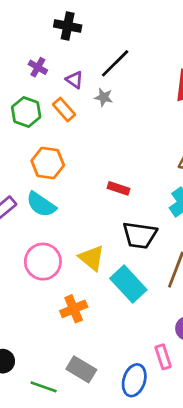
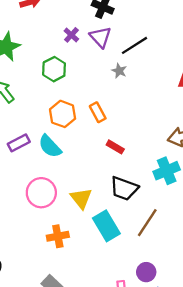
purple triangle: (75, 80) -> (100, 37), moved, size x1.5
orange rectangle: (64, 110) -> (98, 112), moved

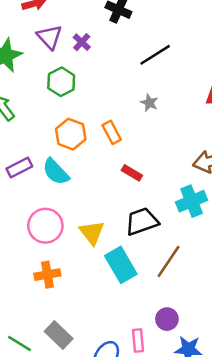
purple triangle: (100, 37) -> (49, 37), moved
gray star: (119, 71) -> (149, 103), moved
black trapezoid: (124, 188) -> (142, 221), turned 140
orange cross: (58, 236) -> (47, 275), moved

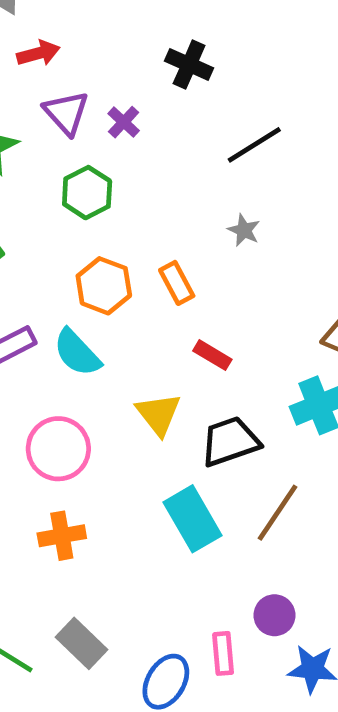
yellow triangle: (92, 233) -> (158, 414), moved

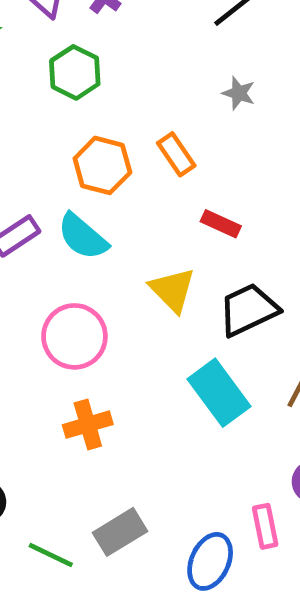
gray rectangle: (82, 643) -> (120, 532), turned -69

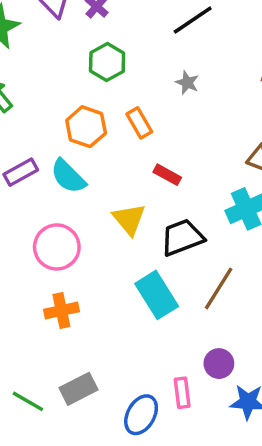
green hexagon: (75, 72) -> (107, 62), moved

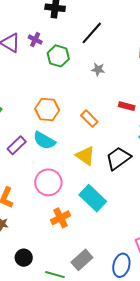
green hexagon: (107, 62) -> (58, 56), moved
orange rectangle: (139, 123) -> (89, 119), moved
red rectangle: (167, 175) -> (127, 106), moved
cyan rectangle: (157, 295) -> (93, 198), moved

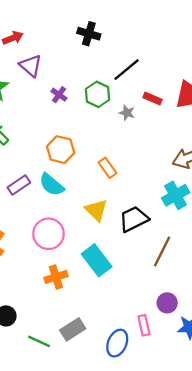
purple cross: (35, 40) -> (59, 95), moved
green hexagon: (58, 56) -> (98, 94), moved
red rectangle: (127, 106) -> (152, 99), moved

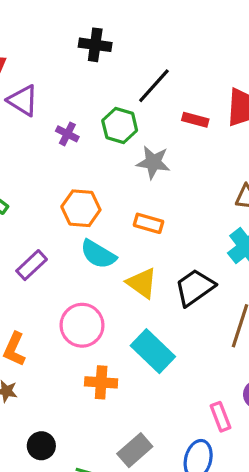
gray star: (127, 113) -> (153, 162), moved, size x1.5
orange rectangle: (108, 168) -> (149, 223), turned -30
cyan semicircle: (52, 185) -> (98, 254), moved
orange cross: (56, 277) -> (101, 382), turned 30
pink rectangle: (144, 325) -> (221, 417), moved

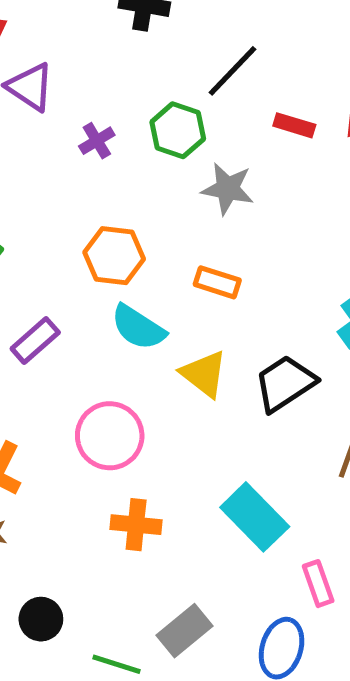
purple cross: (67, 134) -> (97, 141), turned 30
cyan rectangle: (153, 351) -> (255, 517), moved

